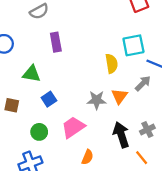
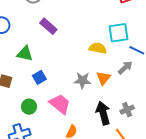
purple rectangle: (56, 42) -> (48, 26), turned -42
yellow semicircle: (112, 64) -> (98, 48), turned -72
pink trapezoid: (73, 127) -> (60, 104), turned 70

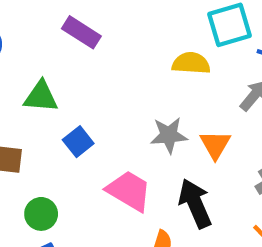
orange triangle: (103, 78) -> (215, 145), moved
green circle: (29, 107) -> (41, 214), moved
black arrow: (103, 113) -> (195, 203), moved

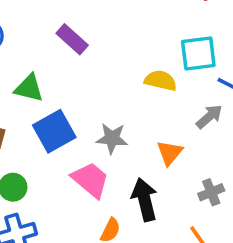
gray star: (169, 135) -> (112, 138), moved
blue square: (78, 142) -> (54, 131), size x1.6

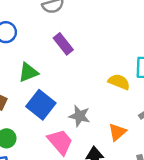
green triangle: (29, 88) -> (28, 72), turned -45
blue square: (54, 131) -> (41, 105), turned -32

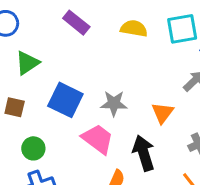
green triangle: (28, 72) -> (27, 63), moved
yellow semicircle: (119, 82) -> (134, 28), moved

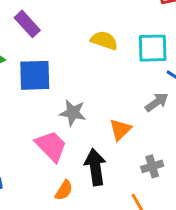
purple rectangle: (76, 23) -> (27, 24), moved
blue square: (65, 100) -> (35, 75), moved, turned -36

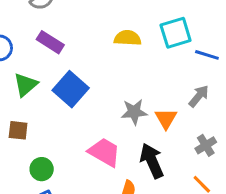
blue square: (35, 75) -> (71, 89), turned -32
gray arrow: (157, 102) -> (199, 96), moved
gray star: (73, 113) -> (134, 112), moved

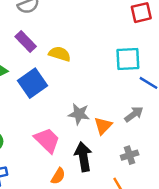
yellow semicircle: (128, 38) -> (60, 54), moved

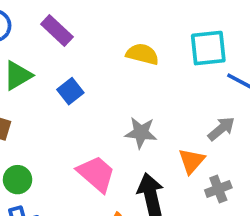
yellow semicircle: (60, 54) -> (142, 54), moved
blue square: (33, 83) -> (70, 91), size x0.6
orange triangle: (103, 126) -> (191, 161), moved

